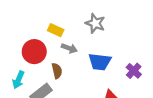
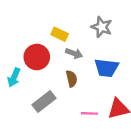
brown semicircle: (57, 71) -> (72, 79), moved
cyan arrow: (18, 80) -> (14, 77), moved

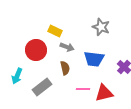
gray star: (102, 27) -> (101, 27), moved
cyan arrow: (14, 77) -> (17, 76), moved
pink line: (90, 113) -> (83, 89), moved

